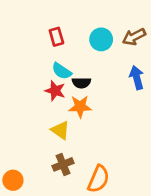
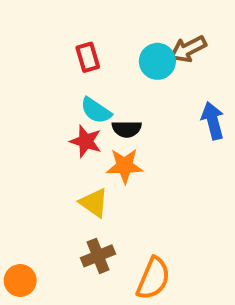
brown arrow: (134, 37) -> (188, 49), moved

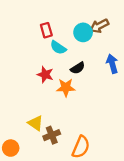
cyan semicircle: (96, 110) -> (58, 48), moved
black semicircle: (127, 129) -> (78, 68), moved, turned -32
yellow triangle: (94, 203) -> (35, 123), moved

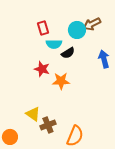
cyan semicircle: (58, 48) -> (54, 44), turned -35
black semicircle: (78, 68) -> (68, 53), moved

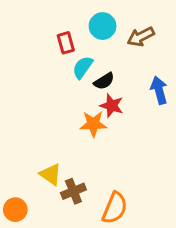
cyan circle: (77, 30) -> (103, 26), moved
cyan semicircle: (54, 44) -> (83, 67), turned 126
red star: (42, 69) -> (112, 106), moved

